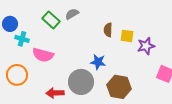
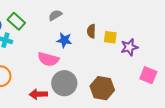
green rectangle: (51, 20) -> (16, 21), moved
pink semicircle: (43, 55) -> (48, 59), moved
blue star: (98, 62) -> (64, 40), moved

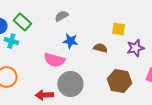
brown semicircle: (91, 31) -> (100, 48), moved, turned 104
yellow square: (110, 37) -> (118, 29), moved
brown hexagon: (102, 88) -> (119, 81), moved

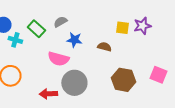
gray semicircle: (61, 16) -> (60, 22), moved
green rectangle: (22, 22) -> (36, 29), moved
purple star: (135, 48) -> (142, 26), moved

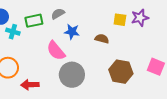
green rectangle: (36, 29) -> (34, 21), turned -54
pink semicircle: (58, 59) -> (56, 51), turned 35
red arrow: (48, 94) -> (30, 85), moved

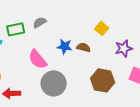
purple star: (140, 18) -> (124, 48), moved
yellow square: (120, 20) -> (102, 28), turned 32
blue star: (72, 32) -> (65, 46), moved

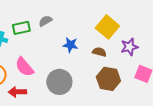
yellow square: (102, 28) -> (107, 27), size x1.6
brown semicircle: (84, 47) -> (99, 52), moved
pink semicircle: (38, 59) -> (24, 67), moved

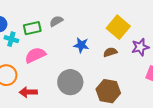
brown semicircle: (99, 52) -> (110, 52), turned -32
pink semicircle: (24, 67) -> (35, 55), moved, turned 105
brown hexagon: (108, 79) -> (108, 91), moved

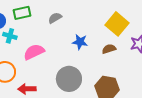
green rectangle: (32, 28) -> (22, 13), moved

